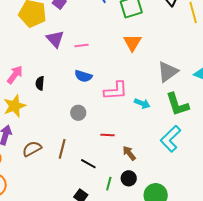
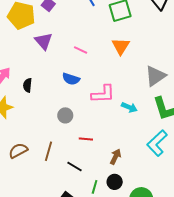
pink line: (82, 46) -> (81, 50), moved, turned 32
red line: (107, 135) -> (86, 139), moved
brown arrow: (129, 153) -> (115, 157), turned 63

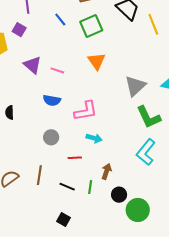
purple triangle: (43, 41) -> (32, 65), moved
cyan arrow: (129, 107) -> (94, 138), moved
black circle: (115, 182) -> (119, 195), moved
green line: (95, 187) -> (90, 187), moved

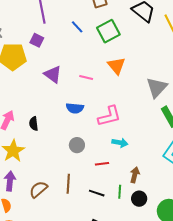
pink line: (57, 70) -> (86, 77), moved
black circle: (119, 195) -> (139, 199), moved

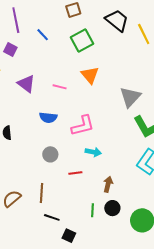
blue line: (77, 27) -> (43, 35), moved
green line: (120, 192) -> (92, 210), moved
black line: (97, 193) -> (52, 217), moved

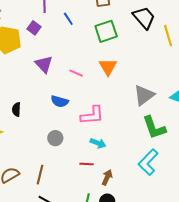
red line: (75, 173) -> (86, 164), moved

